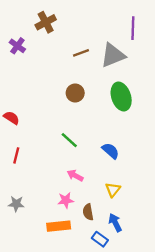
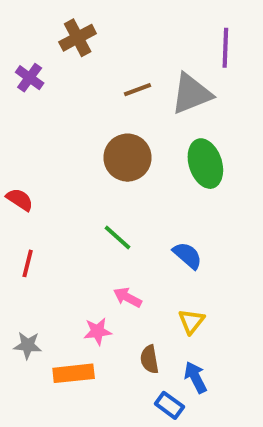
brown circle: (75, 93) -> (128, 158), size x1.5
pink star: (66, 200) -> (98, 331), moved
orange rectangle: (59, 226) -> (74, 373), moved

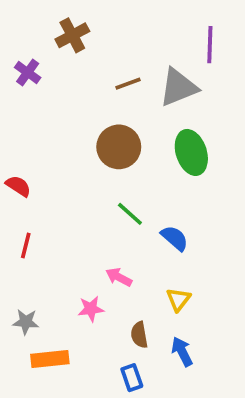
green line: (118, 237) -> (130, 214), moved
orange rectangle: (74, 373) -> (50, 359), moved
blue rectangle: (169, 405) -> (132, 378), moved, turned 35

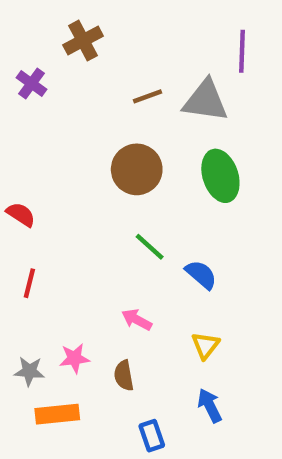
gray triangle: (178, 87) -> (205, 101), turned 30
pink star: (91, 309) -> (74, 358), moved
brown semicircle: (139, 335) -> (124, 376), moved

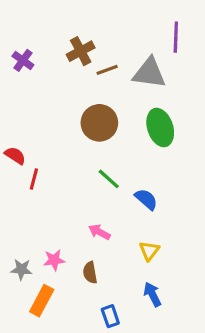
brown cross: (83, 41) -> (81, 51), moved
red line: (29, 283) -> (34, 179), moved
orange rectangle: (57, 414) -> (42, 301), turned -56

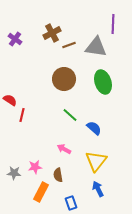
yellow triangle: (149, 251) -> (96, 161), size x1.6
orange rectangle: (42, 301) -> (41, 192), moved

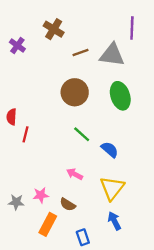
brown cross: (52, 33) -> (54, 29), moved, turned -30
red semicircle: (10, 100) -> (12, 117), turned -120
brown semicircle: (58, 175) -> (68, 204), turned -48

